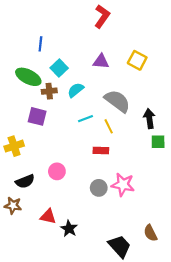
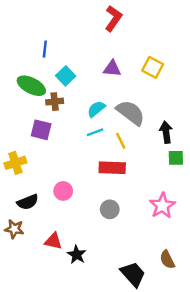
cyan semicircle: (76, 90) -> (96, 109), moved
red rectangle: (101, 151) -> (112, 168), size x1.5
pink star: (123, 185) -> (162, 206), moved, turned 30

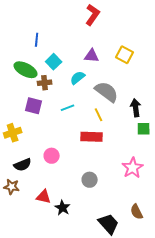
cyan semicircle: (96, 109) -> (78, 78), moved
cyan line: (95, 132) -> (68, 108), moved
gray circle: (110, 209) -> (90, 180), moved

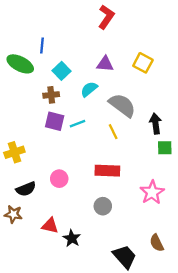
green ellipse: (26, 70) -> (20, 64), moved
purple square: (34, 106) -> (55, 121), moved
red rectangle: (92, 137) -> (107, 171), moved

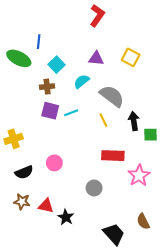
black arrow: (156, 124) -> (134, 121), moved
red rectangle: (107, 171) -> (113, 156), moved
brown star: (13, 214) -> (22, 202), moved

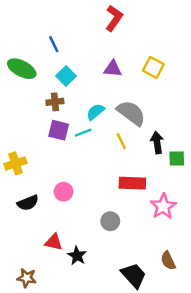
blue line: (39, 42) -> (54, 44), moved, turned -32
cyan semicircle: (82, 81) -> (96, 112), moved
brown star: (22, 202) -> (27, 278), moved

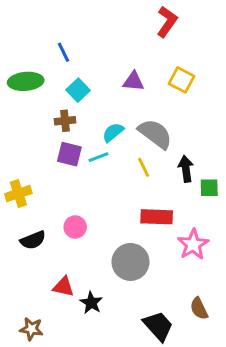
red L-shape: (114, 18) -> (167, 22), moved
green ellipse: (22, 69) -> (26, 81), turned -32
gray circle: (110, 221) -> (131, 262), size x1.6

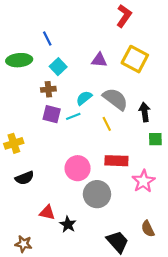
yellow square: (181, 80) -> (135, 59), size x1.4
black arrow: (186, 169) -> (145, 112), moved
pink circle: (75, 227) -> (78, 168), moved, size x1.5

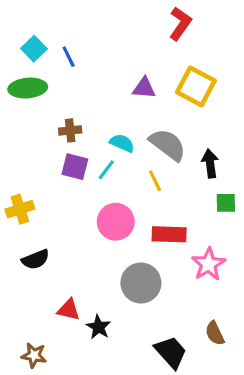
cyan square: (58, 67) -> (34, 49), moved
cyan semicircle: (84, 98) -> (122, 143), turned 63
cyan line: (73, 116) -> (106, 170), turned -32
pink circle: (78, 168) -> (116, 222), moved

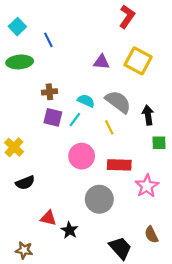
cyan square: (34, 49) -> (17, 27), moved
yellow cross: (20, 209) -> (14, 147), turned -30

